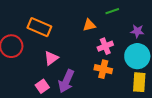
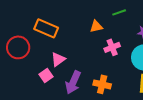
orange cross: (103, 69) -> (102, 84), moved
pink square: (42, 86) -> (46, 75), moved

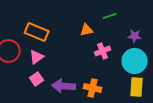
pink triangle: (58, 59) -> (37, 57), moved
purple arrow: (73, 82) -> (64, 86), turned 70

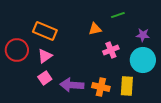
yellow rectangle: (137, 87) -> (127, 86), moved

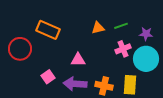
green line: (118, 15) -> (121, 26), moved
pink cross: (111, 50) -> (123, 49), moved
pink triangle: (45, 56) -> (78, 60), moved, turned 35

